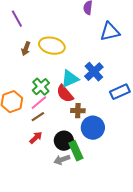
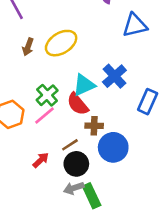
yellow ellipse: (52, 46) -> (61, 43), turned -45
blue rectangle: (120, 92) -> (148, 102), turned -42
brown line: (38, 117) -> (70, 145), moved
green rectangle: (76, 151) -> (92, 196), moved

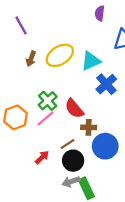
cyan triangle: (84, 85) -> (91, 61), moved

